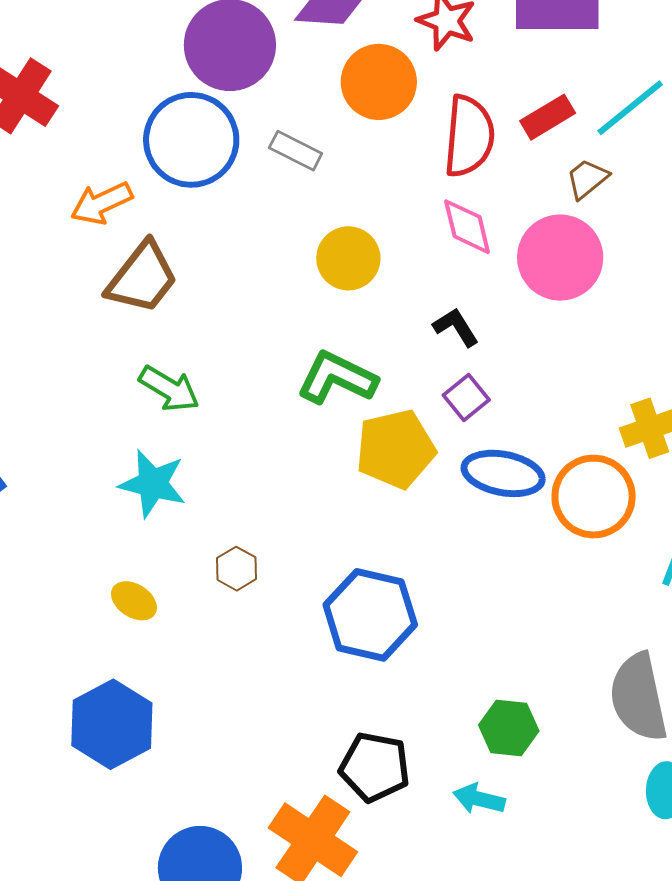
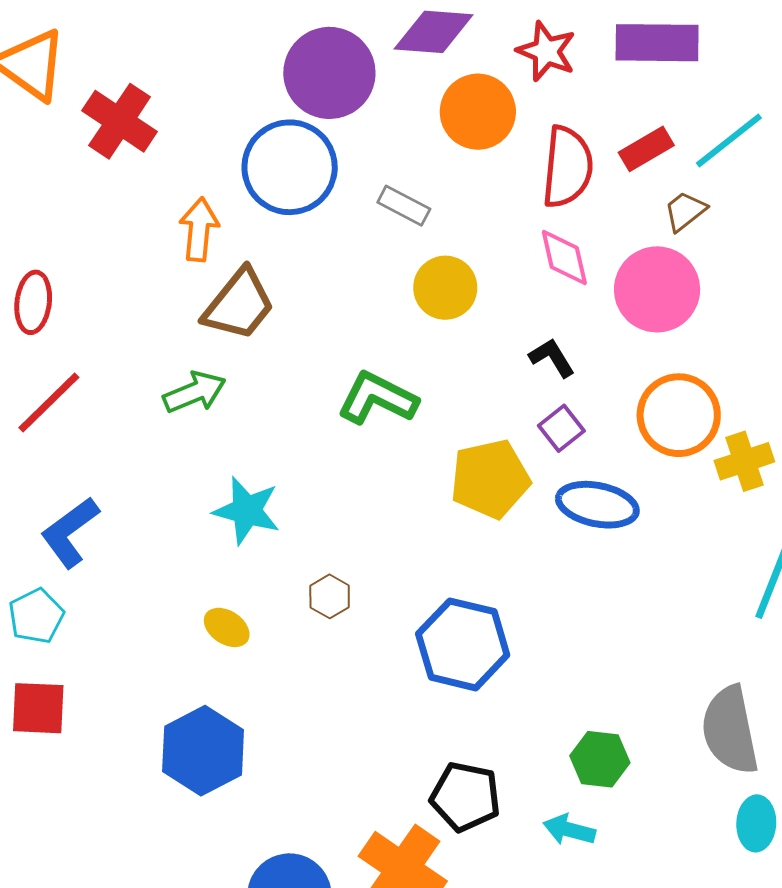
gray rectangle: (296, 151) -> (404, 206), moved
orange arrow: (101, 203) -> (199, 229), turned 120
green L-shape: (337, 378) -> (378, 398), moved
green arrow: (169, 389) -> (195, 392), moved, turned -54
orange circle: (594, 497) -> (679, 415), moved

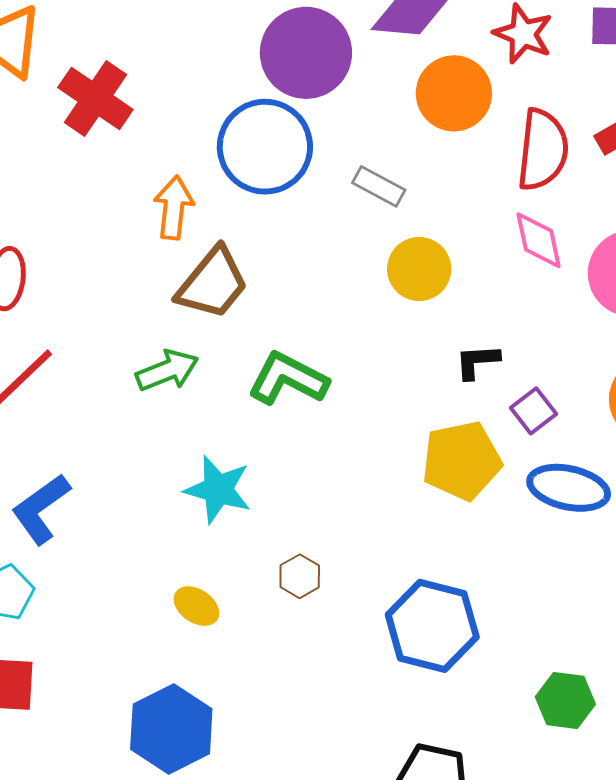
black L-shape: (552, 358) -> (477, 361), moved, turned -63
green L-shape: (378, 398) -> (288, 379), moved
green hexagon: (600, 759) -> (565, 700), moved

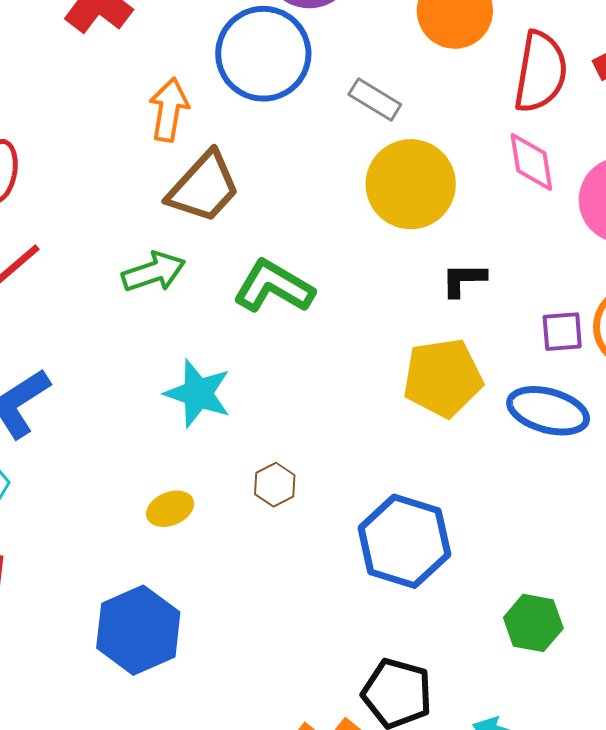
yellow circle: (419, 269) -> (411, 184), size x1.4
purple square: (534, 411) -> (562, 332), moved, turned 30
yellow ellipse: (196, 606) -> (170, 509), turned -60

